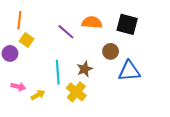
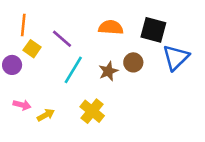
purple line: (66, 32) -> (62, 39), moved
brown star: (85, 69) -> (108, 71), moved
blue triangle: (129, 71) -> (176, 57), moved, turned -40
cyan line: (58, 72) -> (73, 70), moved, turned 35

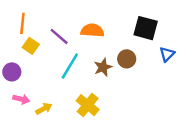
orange semicircle: (111, 27) -> (92, 30), moved
blue triangle: (176, 57) -> (167, 54), size x0.6
purple circle: (12, 65) -> (12, 72), moved

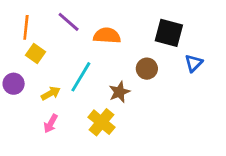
purple line: (59, 36) -> (69, 22), moved
brown star: (103, 67) -> (119, 92), moved
pink arrow: (21, 99) -> (51, 124), moved, turned 105
yellow arrow: (44, 109) -> (51, 93), moved

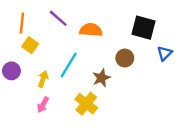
yellow arrow: (51, 93) -> (43, 79), turned -42

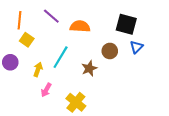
blue triangle: (165, 53) -> (136, 47), moved
yellow cross: (86, 104) -> (76, 102), moved
pink arrow: (43, 105) -> (46, 90), moved

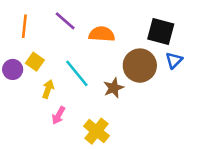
yellow square: (27, 40) -> (35, 62), moved
brown circle: (110, 51) -> (140, 66), size x1.6
cyan line: (61, 57) -> (77, 73), turned -70
purple circle: (10, 62) -> (13, 69), moved

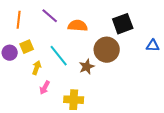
black square: (161, 31) -> (123, 24), turned -35
blue triangle: (174, 60) -> (153, 46), moved, turned 48
yellow square: (35, 62) -> (27, 47), turned 32
yellow cross: (97, 131) -> (74, 100), turned -36

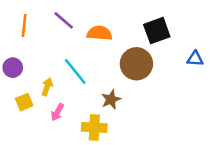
yellow square: (27, 47) -> (24, 102), moved
brown star: (87, 67) -> (111, 99), moved

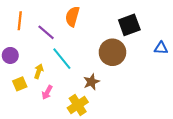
purple line: (64, 20) -> (46, 32), moved
orange semicircle: (99, 33) -> (72, 16), moved, turned -78
yellow cross: (94, 128) -> (78, 105), turned -36

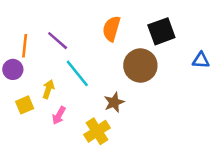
orange semicircle: (72, 16) -> (111, 29), moved
orange line: (20, 21) -> (25, 46), moved

